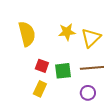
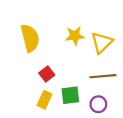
red square: (42, 66) -> (47, 74), turned 32
green square: (63, 71) -> (70, 95), moved

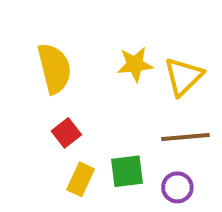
red square: (47, 74) -> (66, 133), moved

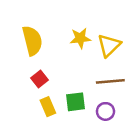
yellow rectangle: (81, 179) -> (48, 107), turned -48

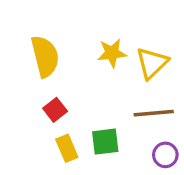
purple circle: (105, 111) -> (165, 155), moved

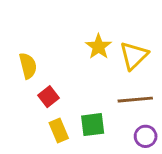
yellow star: (112, 53) -> (99, 47), turned -30
yellow semicircle: (45, 56) -> (28, 66), moved, size x0.7

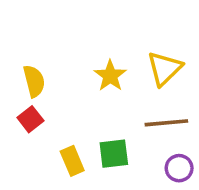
yellow star: (99, 47) -> (110, 76), moved
red square: (49, 97) -> (30, 119), moved

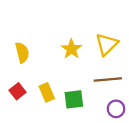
red square: (30, 119) -> (17, 91), moved
yellow rectangle: (72, 161) -> (47, 92), moved

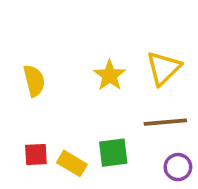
red square: (17, 91) -> (36, 154), moved, turned 35
yellow rectangle: (47, 92) -> (72, 163), moved, turned -36

